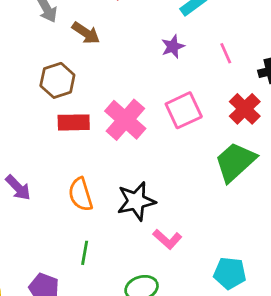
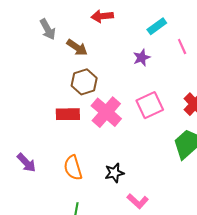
pink line: (226, 53) -> (182, 46), moved
brown hexagon: (57, 80) -> (84, 82), moved
black star: (136, 201) -> (114, 173), size x0.7

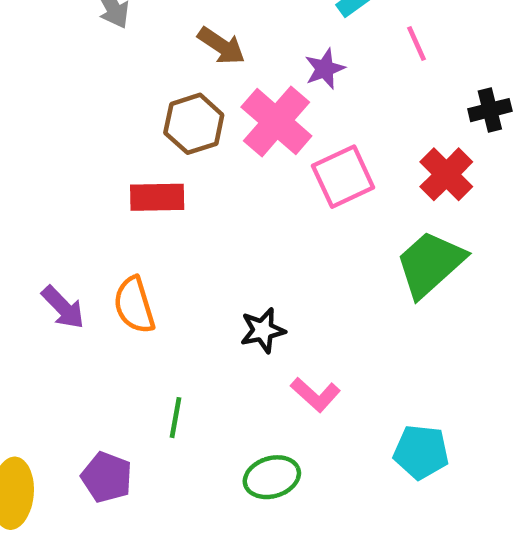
brown arrow: (77, 48) -> (221, 46), moved
pink cross: (106, 112) -> (276, 122), moved
orange semicircle: (73, 168) -> (134, 305), moved

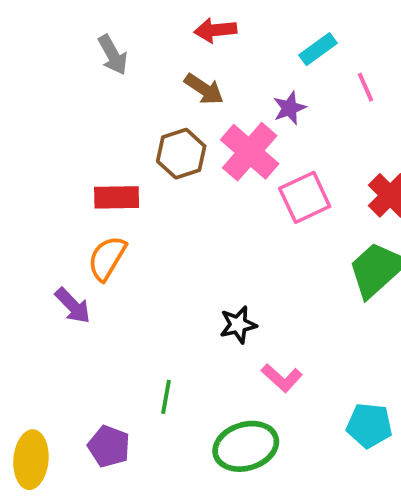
red rectangle: (157, 197) -> (117, 197), moved
orange semicircle: (134, 305) -> (107, 258), moved, turned 48
green ellipse: (272, 477) -> (246, 446), size x1.4

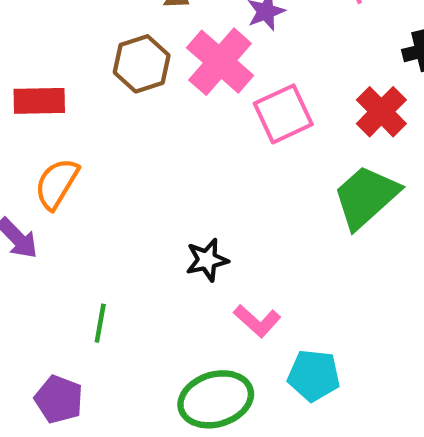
red rectangle: (117, 197) -> (39, 101), moved
green line: (166, 397) -> (100, 323), moved
cyan pentagon: (369, 425) -> (314, 375), moved

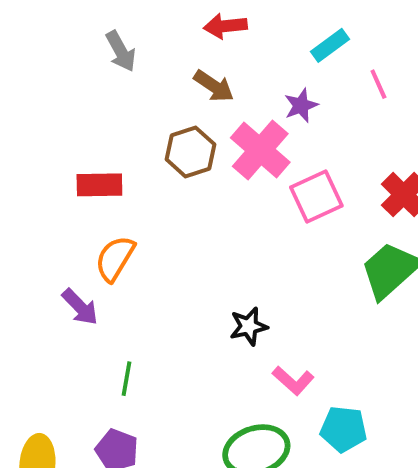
green line: (100, 323) -> (127, 379), moved

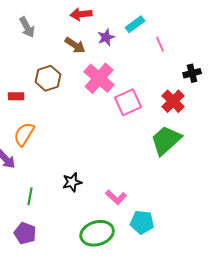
purple star: (301, 105) -> (106, 37), moved
brown hexagon: (190, 152) -> (48, 78), moved
red rectangle: (99, 185) -> (16, 96), size x0.7
black star: (249, 326) -> (72, 182), moved

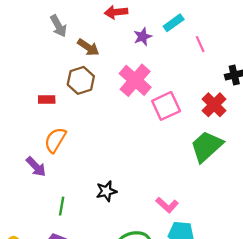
brown arrow: (75, 45) -> (88, 47), moved
pink L-shape: (116, 197) -> (167, 205), moved

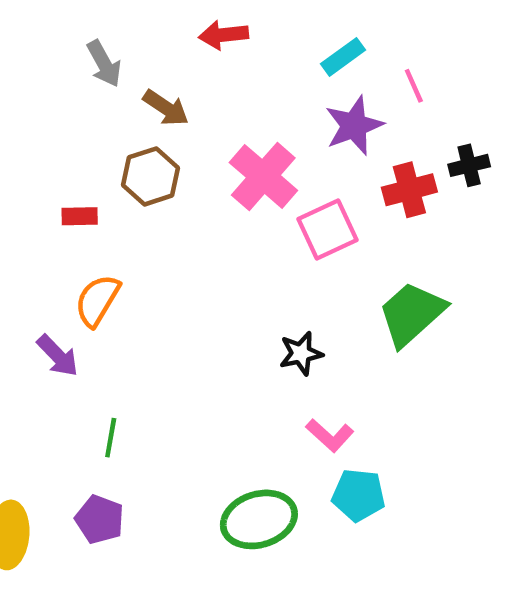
purple star: (143, 37) -> (354, 126), moved, size x1.5
pink line: (200, 44) -> (414, 86), moved
red cross: (214, 105) -> (409, 190), moved, turned 30
black star: (106, 191) -> (301, 353), moved

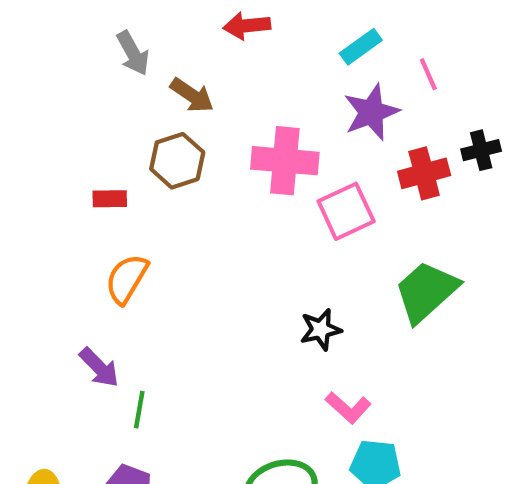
pink cross: (263, 176) -> (285, 161), turned -36
purple arrow: (58, 356) -> (99, 367), moved

